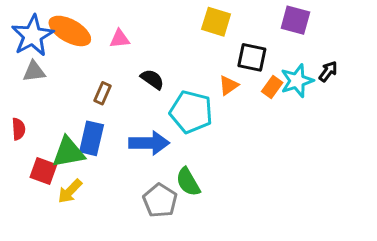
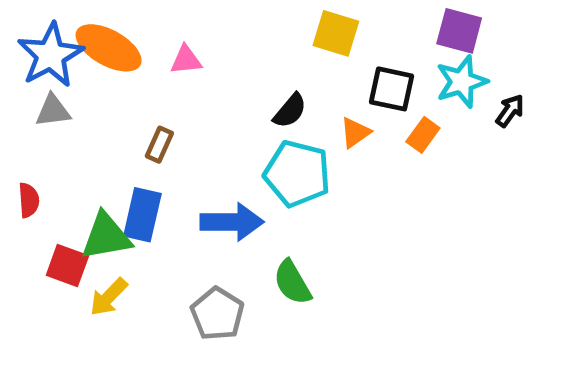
black semicircle: (152, 79) -> (290, 111), moved, turned 95
cyan star: (297, 81) -> (462, 82), moved
gray pentagon: (160, 201) -> (217, 314), moved

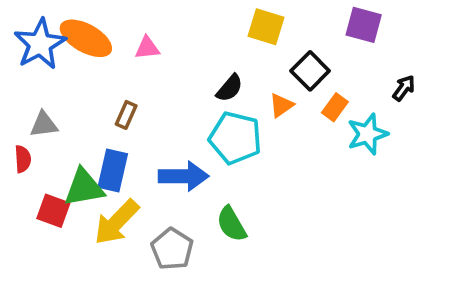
cyan star: (462, 82) -> (367, 134), moved
black square: (391, 89) -> (310, 71), turned 33
gray triangle: (53, 111) -> (44, 124), moved
yellow arrow: (109, 297) -> (117, 222), moved, size x1.5

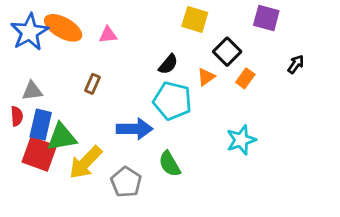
cyan star: (367, 134) -> (241, 140), moved
blue rectangle: (113, 170) -> (41, 125), moved
red square: (53, 211) -> (39, 154), size x1.4

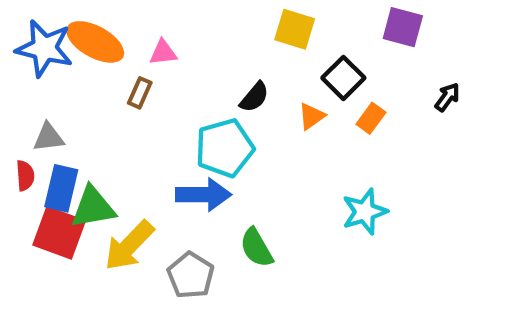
blue star: (29, 32) -> (44, 48), turned -30
brown rectangle: (93, 84) -> (140, 93), moved
cyan pentagon: (172, 101) -> (225, 148), moved, turned -30

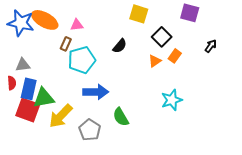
orange triangle: (312, 116) -> (155, 61), moved
cyan pentagon: (225, 148) -> (82, 60), moved

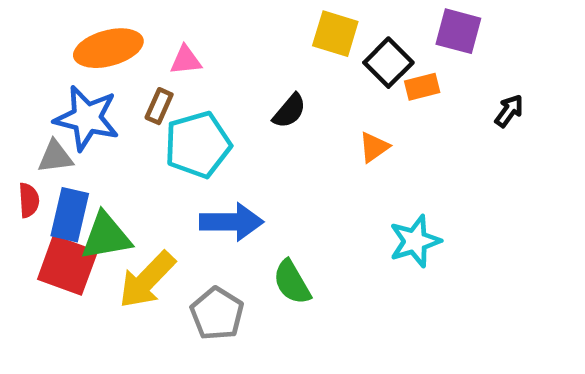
orange ellipse: (45, 20) -> (108, 48), turned -44
blue star: (21, 23) -> (87, 118), moved
black square: (162, 37) -> (388, 63), moved
orange rectangle: (175, 56) -> (422, 87), moved, turned 40

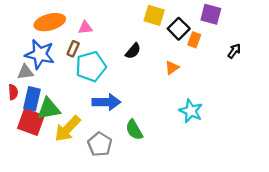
orange rectangle: (422, 87) -> (194, 40), turned -56
cyan star: (415, 241) -> (191, 111), turned -30

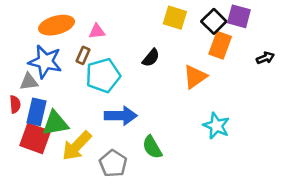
black square: (179, 29) -> (214, 21), moved
orange rectangle: (194, 40) -> (220, 45), size x1.5
black arrow: (234, 51) -> (265, 58), turned 32
orange triangle: (172, 68) -> (195, 77), size x1.5

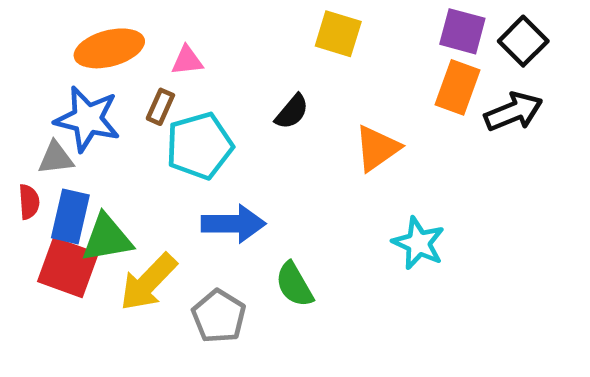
black square: (214, 21) -> (523, 41), moved
orange rectangle: (220, 45) -> (457, 87), moved
black arrow: (265, 58) -> (513, 112), size x1.6

